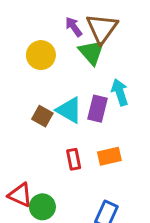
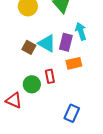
orange rectangle: (109, 156) -> (74, 63), moved
green circle: (42, 207) -> (32, 84), moved

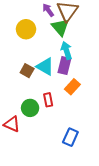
cyan arrow: (81, 31) -> (66, 50), moved
orange rectangle: (74, 63) -> (72, 87), turned -35

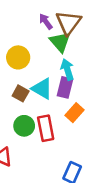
yellow circle: (26, 29) -> (18, 57), moved
red rectangle: (48, 100) -> (46, 128), size x1.5
green circle: (30, 108) -> (24, 126), moved

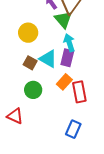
orange rectangle: (74, 113) -> (64, 82), moved
red rectangle: (46, 128) -> (79, 92), moved

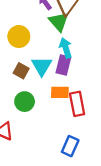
cyan triangle: (48, 59) -> (42, 66), turned 30
orange rectangle: (64, 82) -> (60, 92), turned 49

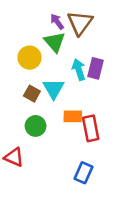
green triangle: (59, 22) -> (55, 42), moved
purple rectangle: (63, 65) -> (96, 68), moved

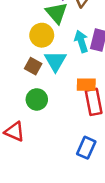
yellow circle: (30, 58) -> (42, 35), moved
orange rectangle: (73, 116) -> (86, 85), moved

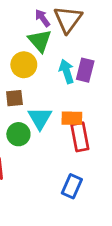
cyan triangle: (55, 61) -> (40, 118), moved
brown square: (33, 66) -> (14, 98), turned -35

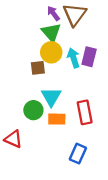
yellow circle: (24, 65) -> (51, 52), moved
brown square: (14, 98) -> (38, 68), moved
orange rectangle: (72, 118) -> (57, 119), moved

